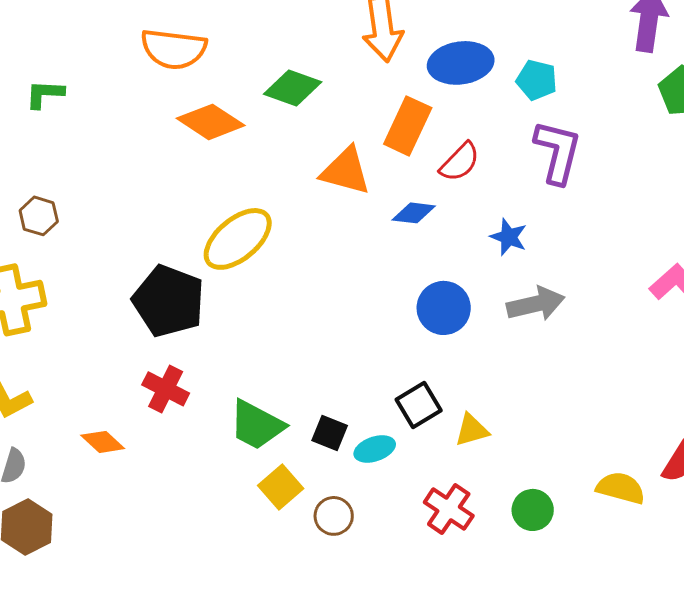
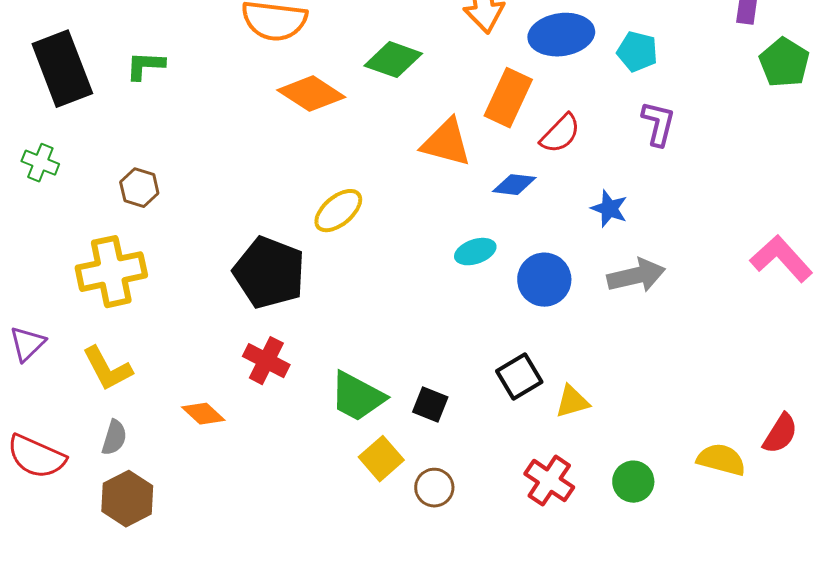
purple L-shape: (558, 152) -> (658, 124), size x0.7
yellow ellipse: (238, 239) -> (338, 211), size x0.7
cyan ellipse: (375, 449) -> (475, 252), moved

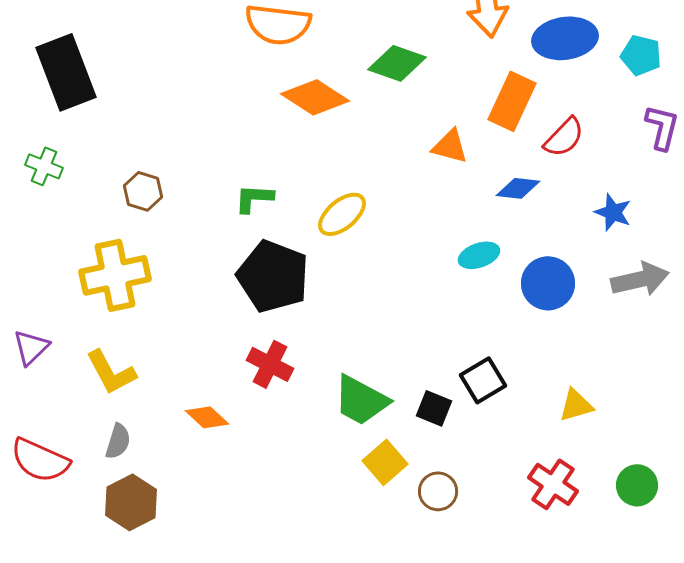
green L-shape: (145, 66) -> (254, 198), moved
orange triangle: (446, 143) -> (450, 146), size x0.7
black square: (519, 377) -> (483, 380), moved

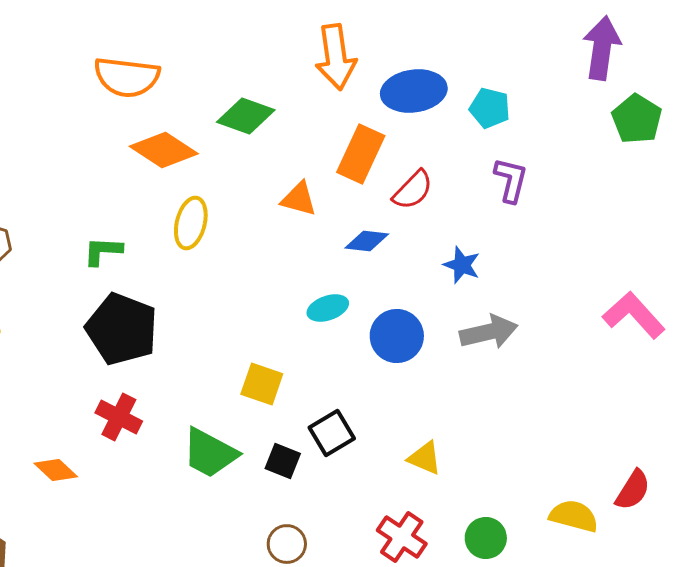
yellow ellipse: (342, 214) -> (191, 223), moved, turned -36
yellow triangle: (576, 405) -> (425, 458), turned 39
yellow square: (385, 462) -> (262, 384), moved, turned -30

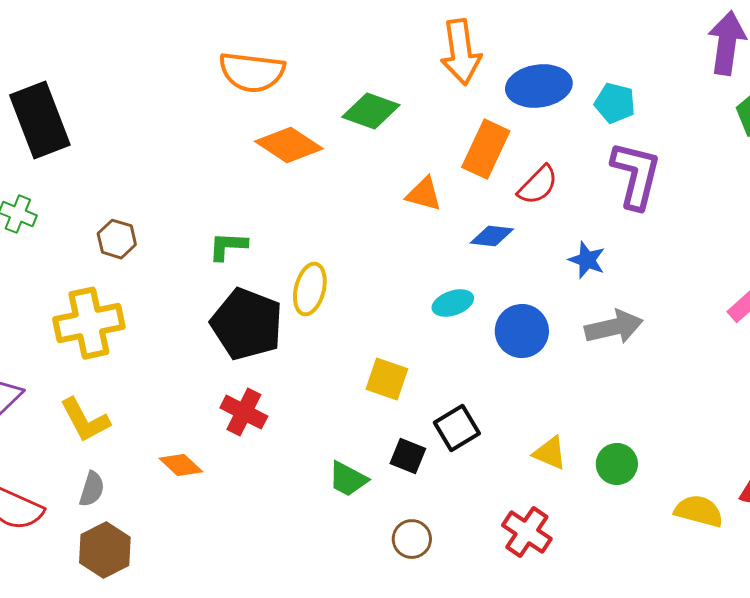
purple L-shape: (511, 180) -> (636, 175), size x1.5
yellow ellipse: (191, 223) -> (310, 289), moved
green trapezoid: (210, 453) -> (348, 479), moved, size x0.7
green circle: (486, 538) -> (617, 464), moved

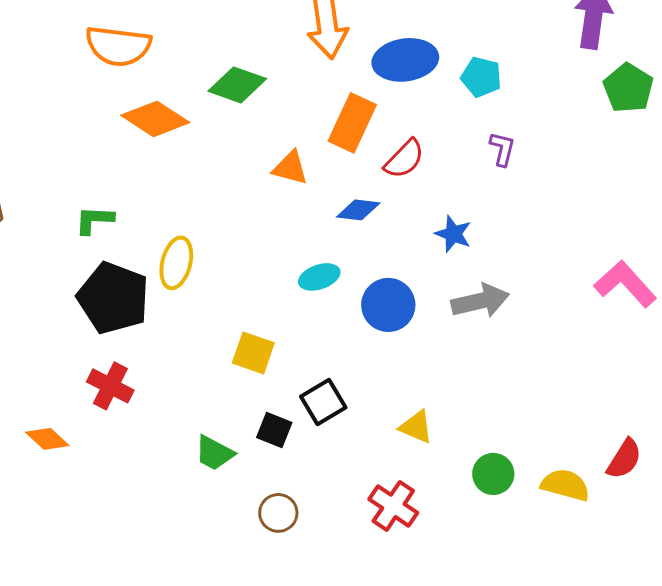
purple L-shape: (636, 175) -> (502, 149), size x0.5
green circle: (617, 464) -> (493, 474), moved

